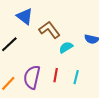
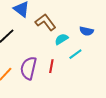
cyan line: (76, 77) -> (75, 54), moved, turned 40

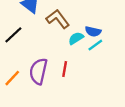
blue semicircle: (86, 31) -> (93, 31), moved
cyan line: (75, 54) -> (95, 45), moved

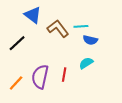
cyan semicircle: (76, 38) -> (86, 63), moved
cyan line: (95, 45) -> (81, 26), moved, turned 32

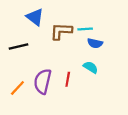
brown L-shape: (58, 29) -> (61, 31), turned -50
black line: (17, 43) -> (19, 47), turned 30
cyan semicircle: (86, 63) -> (91, 67), turned 64

